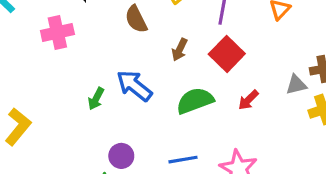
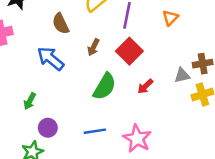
blue arrow: (134, 86) -> (51, 59), moved
green arrow: (96, 99) -> (30, 101), moved
green semicircle: (195, 101) -> (105, 86), turned 140

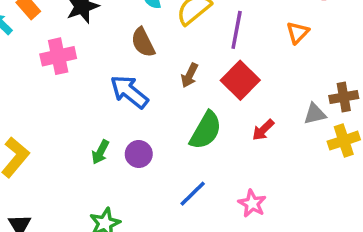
purple circle: (48, 128) -> (139, 154), moved
blue line: (95, 131) -> (193, 194), turned -35
pink star: (137, 139) -> (252, 203), size x0.7

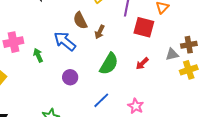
brown semicircle: (143, 42) -> (80, 20), moved
pink cross: (58, 56) -> (13, 42), moved
red square: (240, 80) -> (144, 27), moved, turned -30
green arrow: (100, 152) -> (38, 55), moved, turned 128

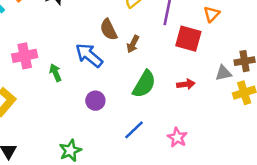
red arrow: (142, 64) -> (186, 84), turned -144

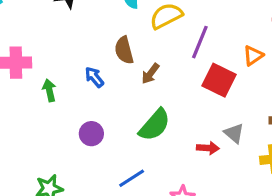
blue arrow: (89, 55) -> (94, 77), size x0.6
gray triangle: (223, 73) -> (234, 133), moved, turned 42
red arrow: (186, 84) -> (208, 148), moved

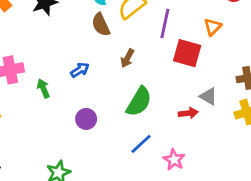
brown semicircle: (124, 50) -> (101, 25), moved
blue arrow: (94, 77) -> (80, 70), turned 108
blue line: (132, 178) -> (141, 144), moved

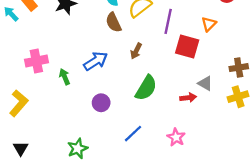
blue arrow: (80, 70) -> (96, 61), size x1.5
blue line: (141, 144) -> (133, 134), moved

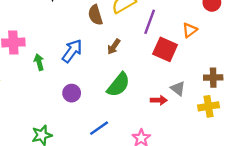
blue arrow: (96, 61) -> (72, 51), turned -30

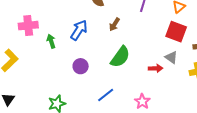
red square: (165, 49) -> (176, 32), moved

